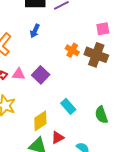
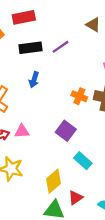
purple square: (41, 75) -> (66, 131), moved

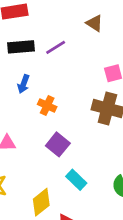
orange cross: (79, 96) -> (47, 106), moved

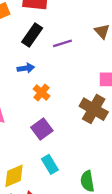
black rectangle: (21, 47) -> (32, 35), turned -65
blue arrow: (24, 84) -> (26, 68), turned -133

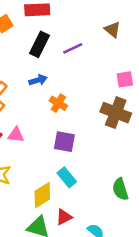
purple square: (42, 129) -> (64, 142), turned -35
cyan rectangle: (50, 164) -> (67, 177), moved

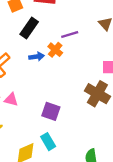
black rectangle: (40, 44) -> (29, 28), moved
orange cross: (58, 103) -> (55, 50), moved

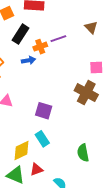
orange cross: (55, 50) -> (40, 47), moved, turned 32

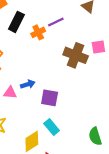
blue arrow: (28, 60) -> (28, 84), moved
brown cross: (86, 93) -> (76, 55), moved

